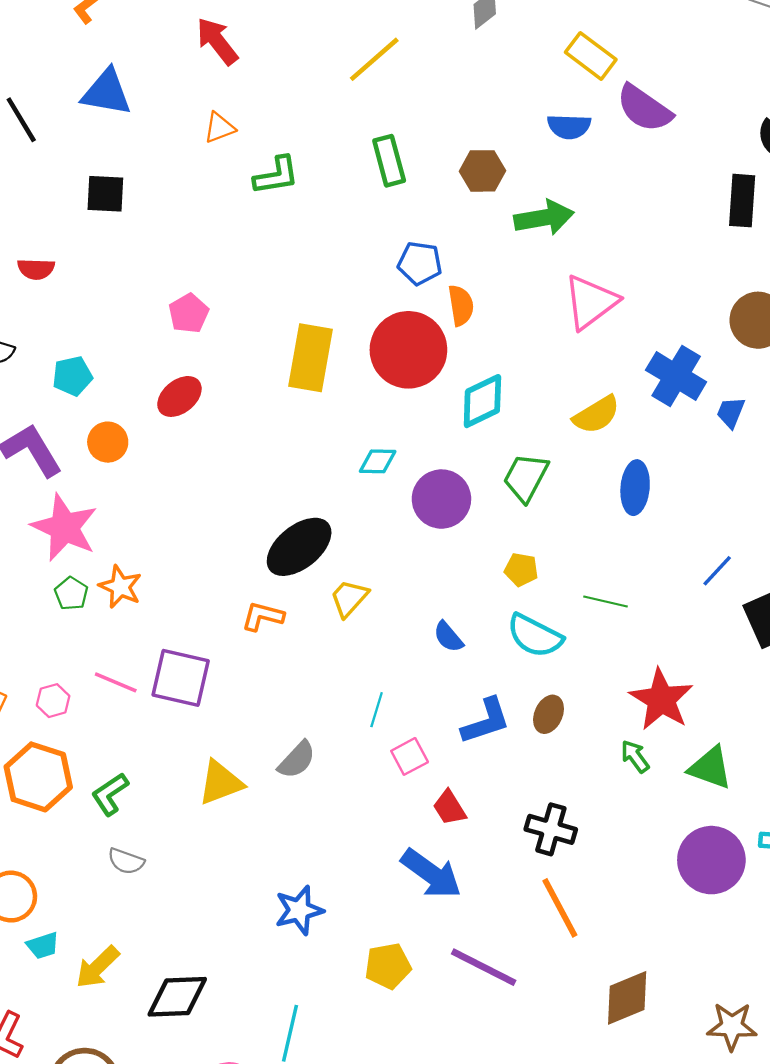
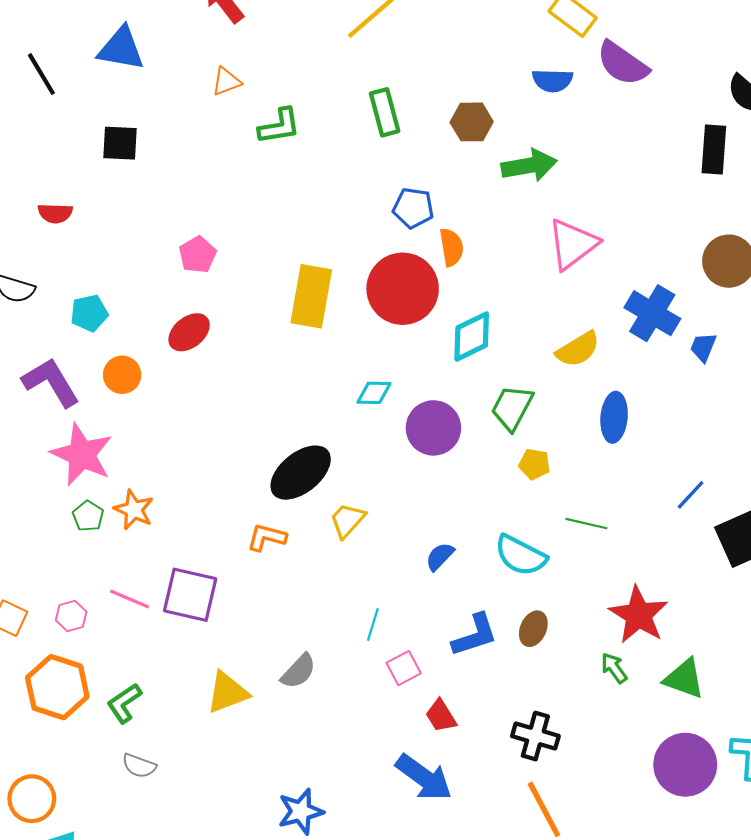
yellow pentagon: (521, 570) -> (534, 464), moved
blue semicircle: (448, 637) -> (440, 556), turned 84

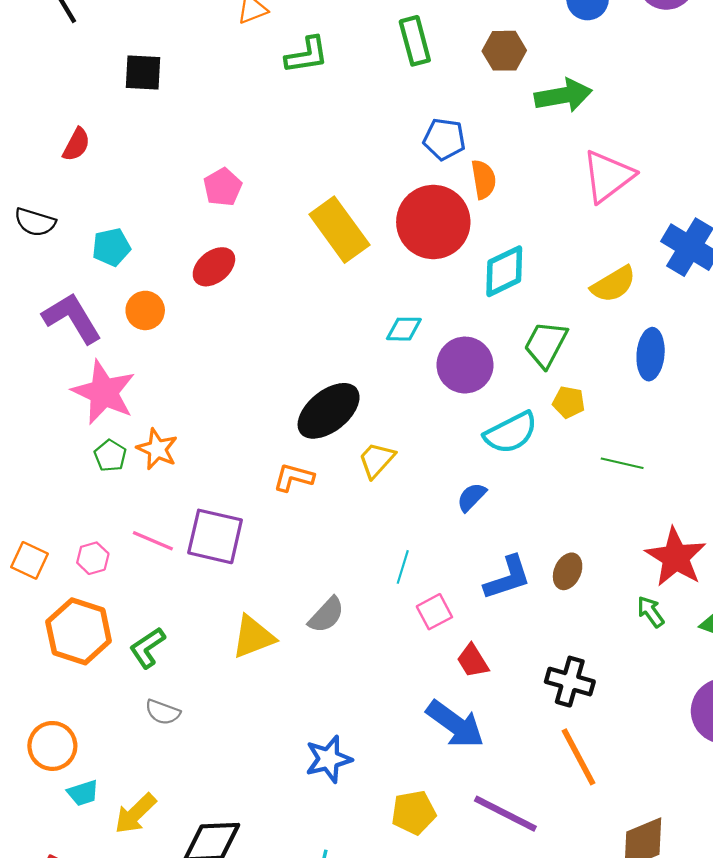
red semicircle: (55, 213) -> (76, 145), turned -64
yellow rectangle: (311, 296) -> (339, 230), turned -46
cyan semicircle: (521, 555) -> (511, 433), moved, turned -54

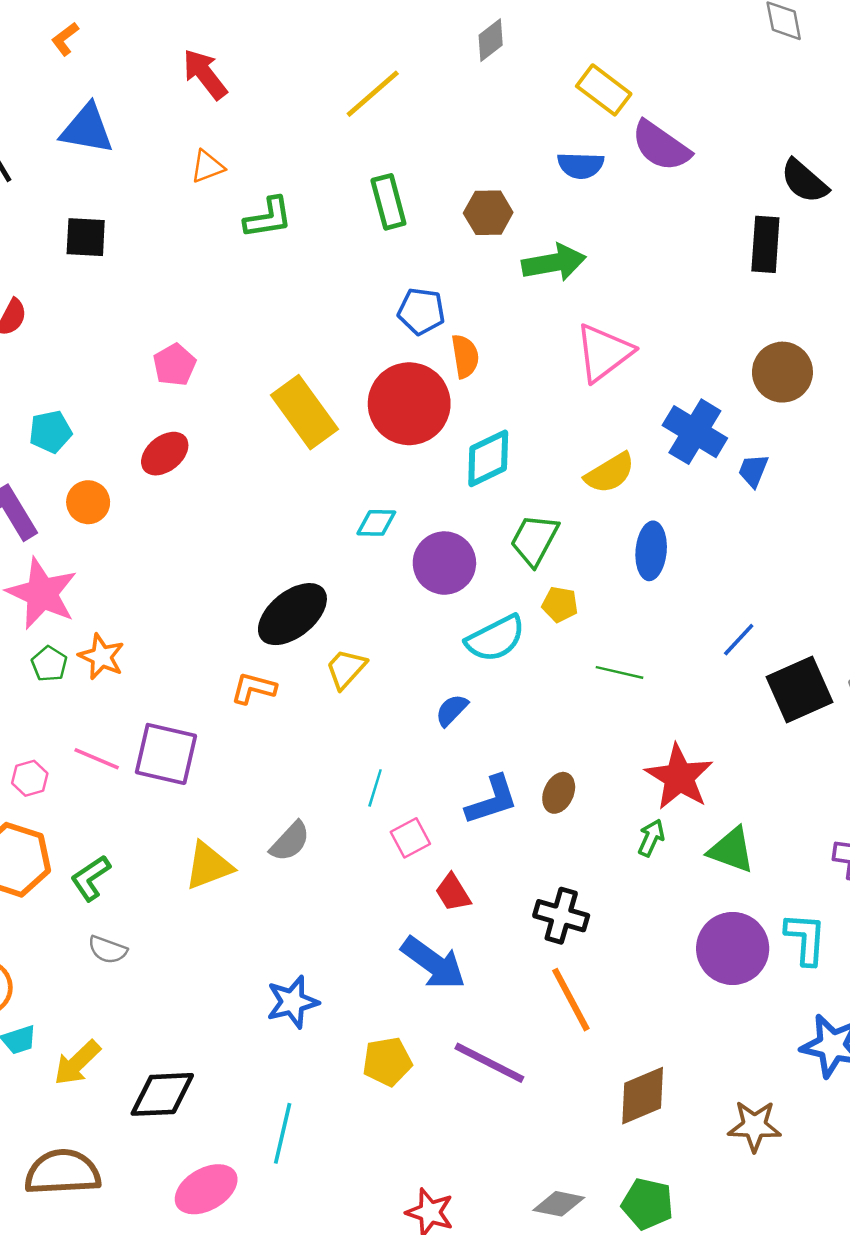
green arrow: (651, 612) -> (651, 838), turned 60

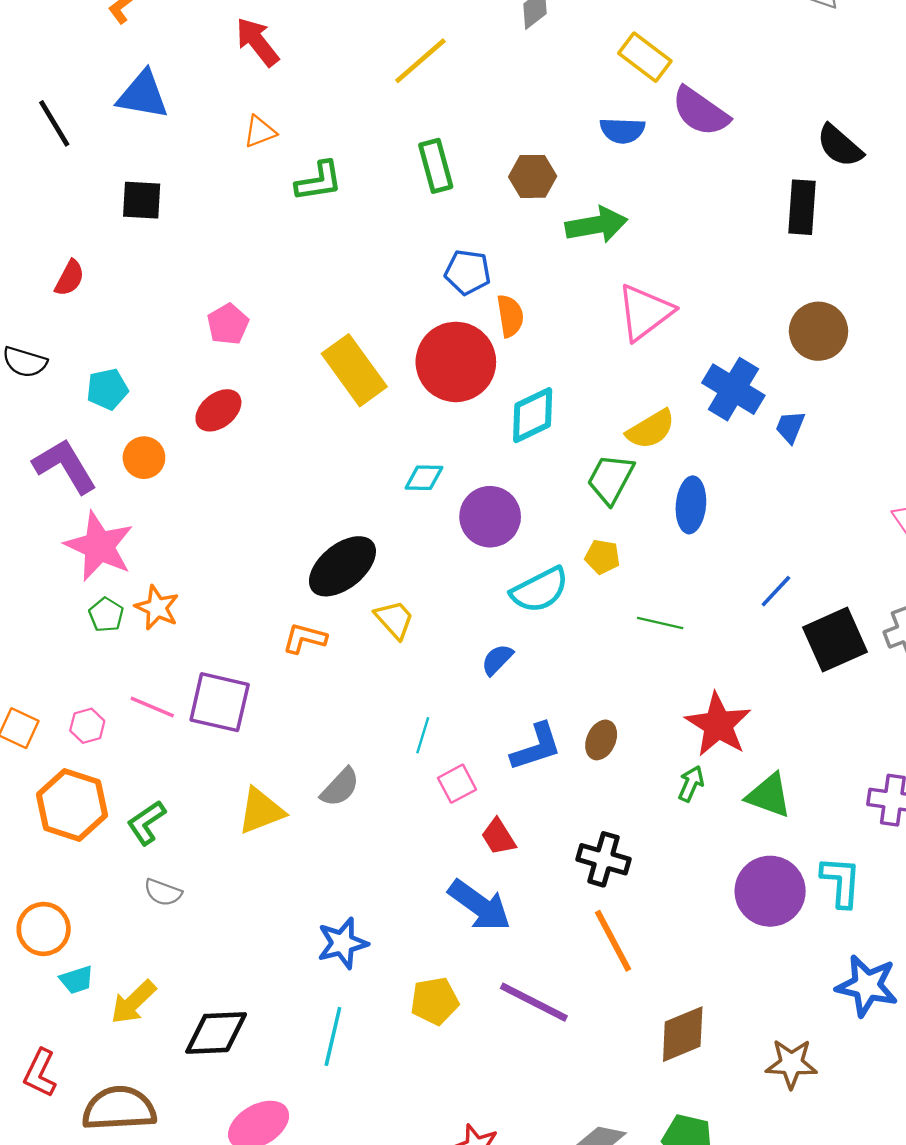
green trapezoid: (534, 540) -> (611, 479), moved
yellow trapezoid: (346, 669) -> (394, 619), turned 96
cyan line: (283, 1133) -> (333, 1036), moved

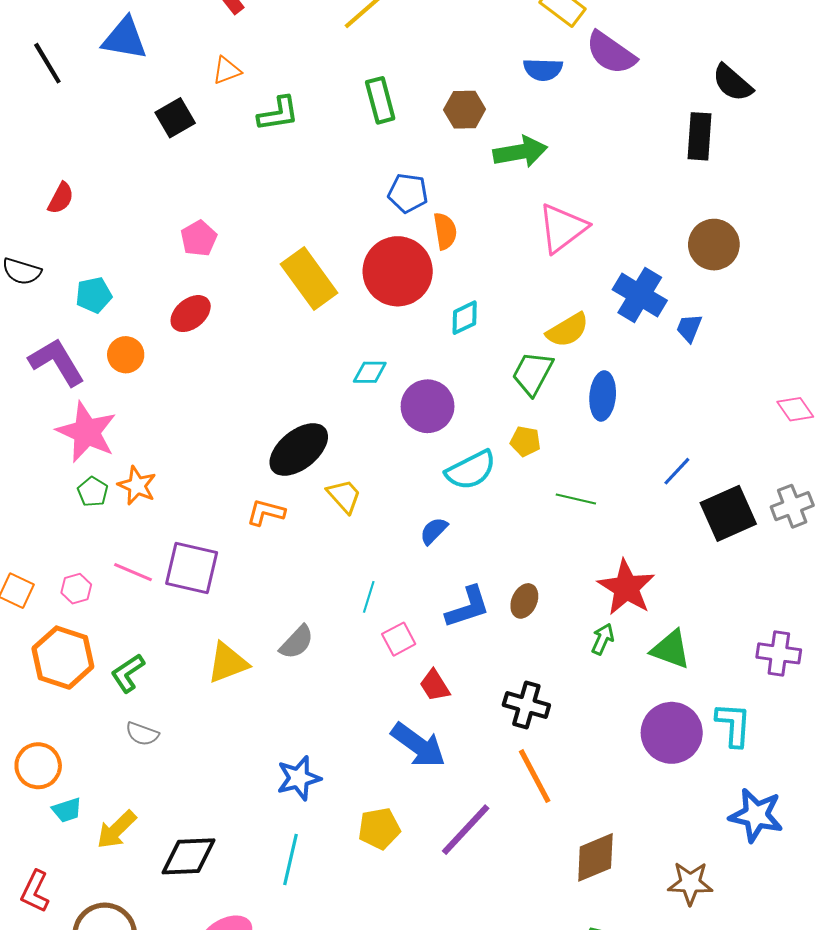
black square: (142, 200) -> (175, 118), moved, turned -33
cyan diamond: (533, 415) -> (465, 318), size x0.7
purple line: (534, 1002) -> (466, 830), turned -74

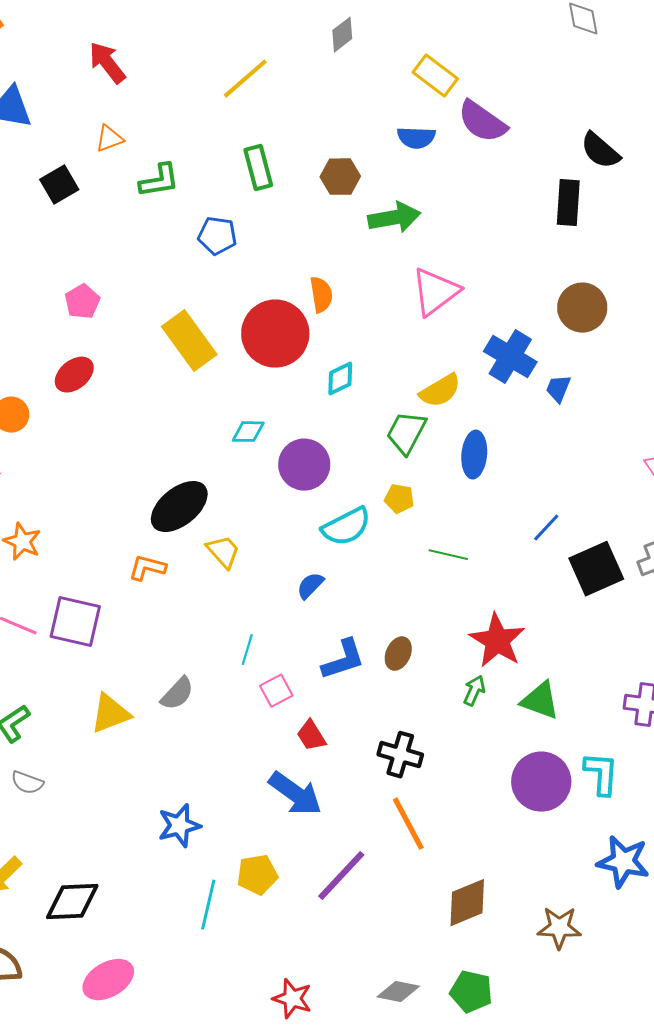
blue pentagon: (408, 193) -> (217, 236), moved
cyan line: (291, 859) -> (208, 905), moved

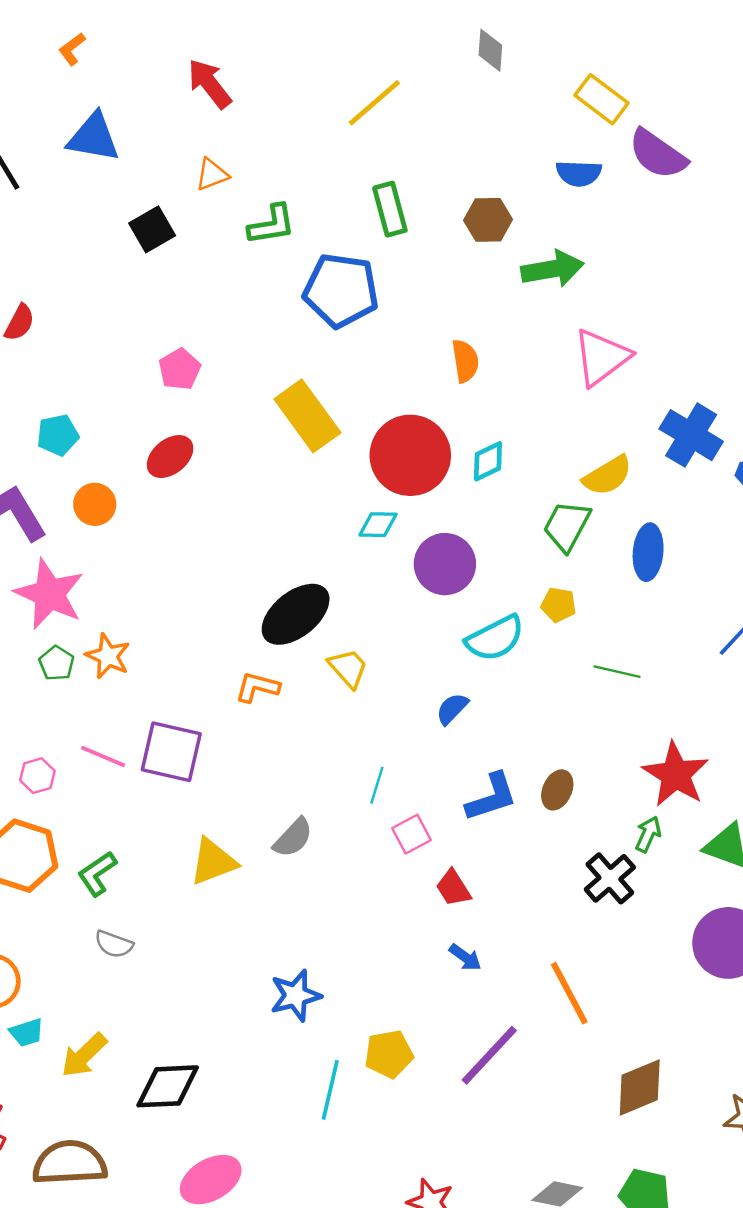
gray diamond: (342, 35) -> (490, 50), turned -48
blue pentagon: (217, 236) -> (341, 290), size x1.6
red circle: (275, 334) -> (410, 455), moved
black cross: (400, 755) -> (610, 878), moved, turned 33
blue arrow: (295, 794) -> (465, 957), moved, size x0.5

